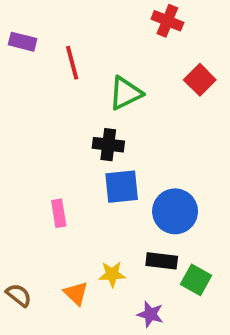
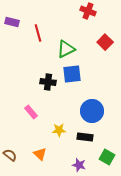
black cross: (108, 145) -> (48, 82), moved
blue square: (122, 187) -> (72, 74), moved
pink rectangle: (59, 213) -> (31, 112), turned -32
yellow star: (112, 274) -> (59, 130), moved
green square: (196, 280) -> (107, 157), moved

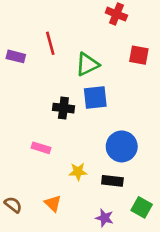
purple rectangle: (12, 22) -> (16, 56), moved
red square: (105, 42) -> (139, 55), turned -35
pink rectangle: (31, 112) -> (41, 148), turned -32

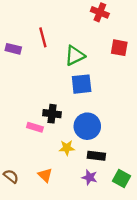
black cross: (63, 108) -> (52, 114), moved
blue circle: (122, 146) -> (87, 126), moved
purple star: (104, 218) -> (90, 177), moved

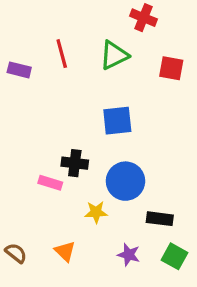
green triangle: (75, 56) -> (114, 55), moved
black rectangle: (96, 156) -> (160, 219), moved

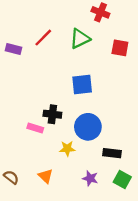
red line: (62, 54) -> (43, 38), turned 60

